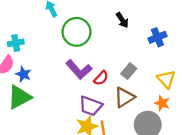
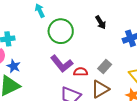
red semicircle: (101, 78) -> (81, 72), turned -136

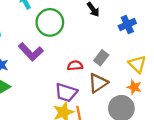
purple L-shape: (62, 64) -> (31, 52), moved

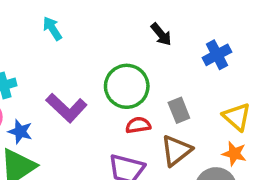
green circle: (50, 22) -> (127, 86), moved
gray rectangle: (101, 58) -> (179, 110), turned -56

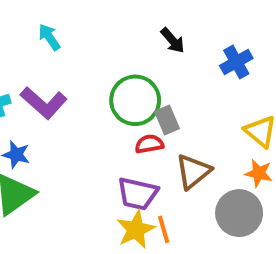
purple L-shape: (66, 108) -> (44, 103), moved
gray rectangle: (179, 110) -> (167, 120), moved

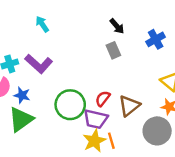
green circle: (135, 100) -> (70, 105), moved
gray rectangle: (167, 120) -> (113, 50), moved
red semicircle: (149, 144) -> (103, 99), moved, turned -42

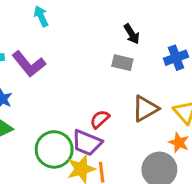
gray rectangle: (113, 50) -> (122, 63), turned -63
green circle: (70, 105) -> (54, 149), moved
brown triangle: (129, 106) -> (145, 108), moved

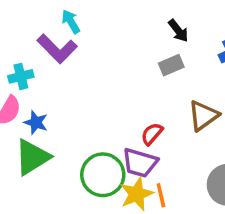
gray rectangle: (122, 63) -> (171, 65), turned -30
purple L-shape: (29, 64) -> (57, 49), moved

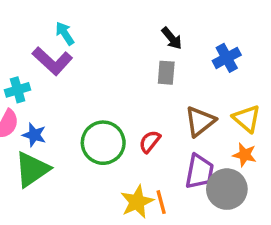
gray rectangle: (171, 65) -> (166, 73), turned -60
purple trapezoid: (140, 163) -> (199, 171), moved, turned -93
green circle: (103, 175) -> (103, 143), moved

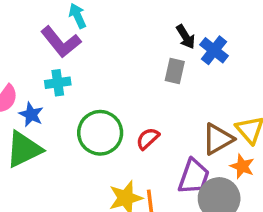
blue cross: (227, 58) -> (214, 50), moved, turned -32
cyan cross: (18, 90) -> (58, 83), moved
brown triangle: (200, 121) -> (218, 139), moved

